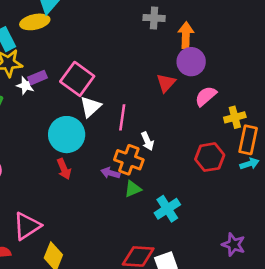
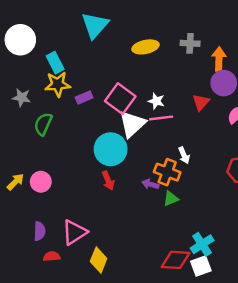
yellow ellipse: (35, 22) -> (145, 47), moved
white star: (26, 86) -> (156, 101), moved
white triangle: (90, 107) -> (132, 124), size x1.4
pink line: (122, 117) -> (161, 118), moved, turned 75
cyan cross: (167, 209) -> (202, 244), moved

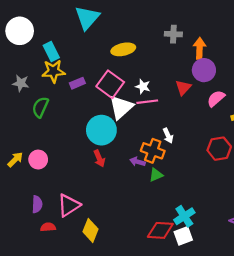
yellow ellipse: (145, 47) -> (123, 49), moved

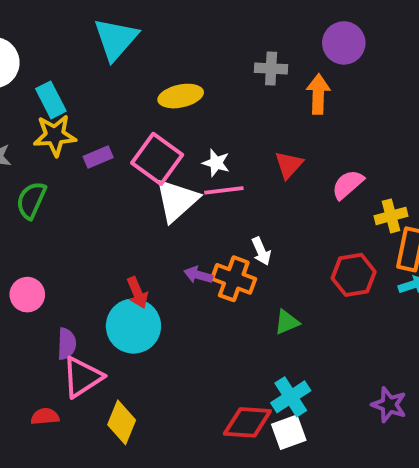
purple circle: (204, 70) -> (344, 43), moved
cyan circle: (101, 130) -> (133, 326), moved
purple arrow: (137, 162) -> (198, 275), moved
green triangle: (156, 175) -> (287, 322), moved
purple semicircle: (37, 204) -> (67, 344), moved

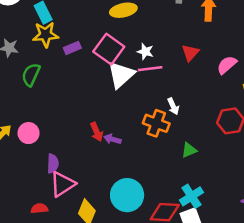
purple arrow: (198, 275) -> (112, 139), moved
cyan circle: (133, 326) -> (127, 195), moved

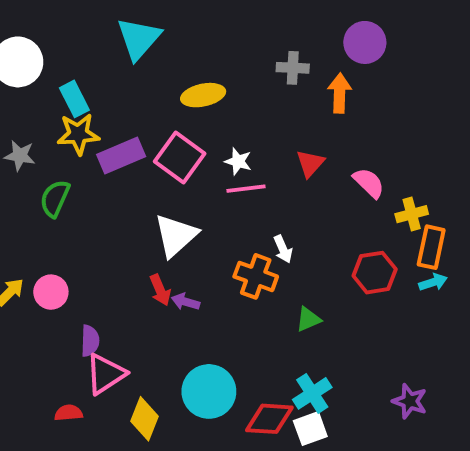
purple rectangle: (72, 48) -> (121, 156), size x1.6
pink semicircle: (227, 65) -> (369, 183), turned 85
white triangle: (121, 75) -> (176, 235), moved

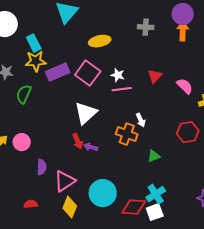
orange arrow: (340, 93) -> (183, 31), moved
pink triangle: (106, 374) -> (65, 181), moved

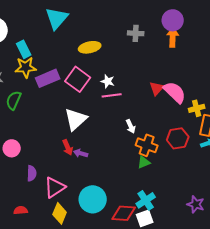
red triangle: (155, 76) -> (157, 88), moved
pink semicircle: (185, 86) -> (175, 92), size x1.4
orange cross: (127, 134) -> (147, 145), moved

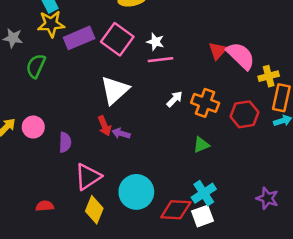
white arrow: (131, 126) -> (174, 99), moved, turned -112
orange cross: (147, 145) -> (205, 103), moved
purple semicircle: (32, 173) -> (65, 142), moved

